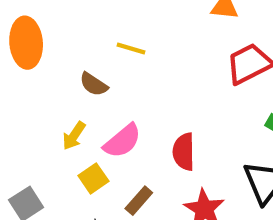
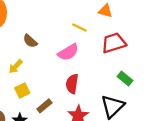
yellow line: (131, 48) -> (79, 28), moved
pink semicircle: (122, 141) -> (68, 52), moved

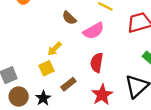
brown semicircle: (30, 41) -> (69, 18), moved
yellow arrow: (16, 66) -> (54, 49), moved

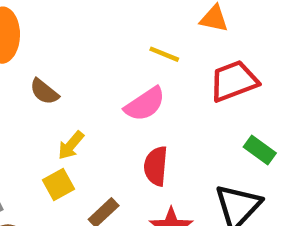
brown semicircle: (69, 18) -> (44, 92), moved

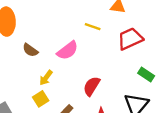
pink semicircle: (145, 104) -> (68, 51), moved
red semicircle: (156, 166) -> (92, 86), turned 30

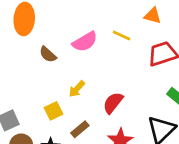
pink semicircle: (68, 51) -> (85, 42), moved
yellow arrow: (46, 78) -> (77, 89), moved

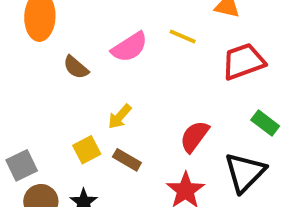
red semicircle: (113, 103) -> (194, 136), moved
brown rectangle: (80, 129) -> (127, 160), moved, turned 72

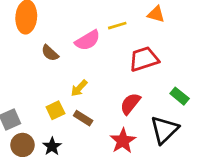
yellow line: (183, 37) -> (117, 26), moved, turned -42
red trapezoid: (243, 61) -> (144, 59), moved

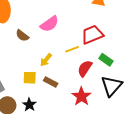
yellow line: (117, 26) -> (72, 49), moved
green rectangle: (180, 96) -> (106, 60), moved
yellow square: (55, 110) -> (30, 78), turned 32

